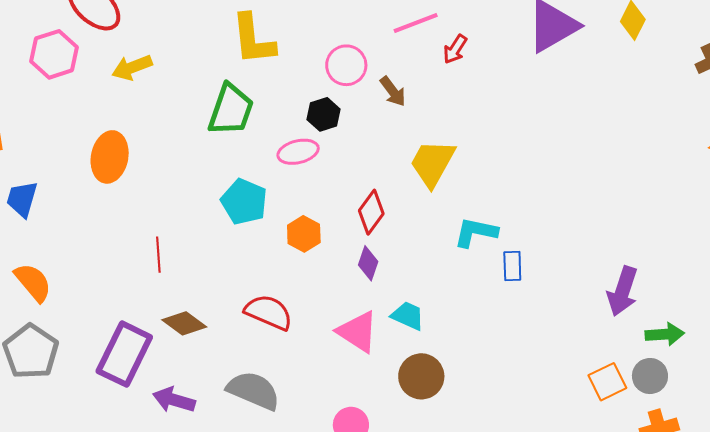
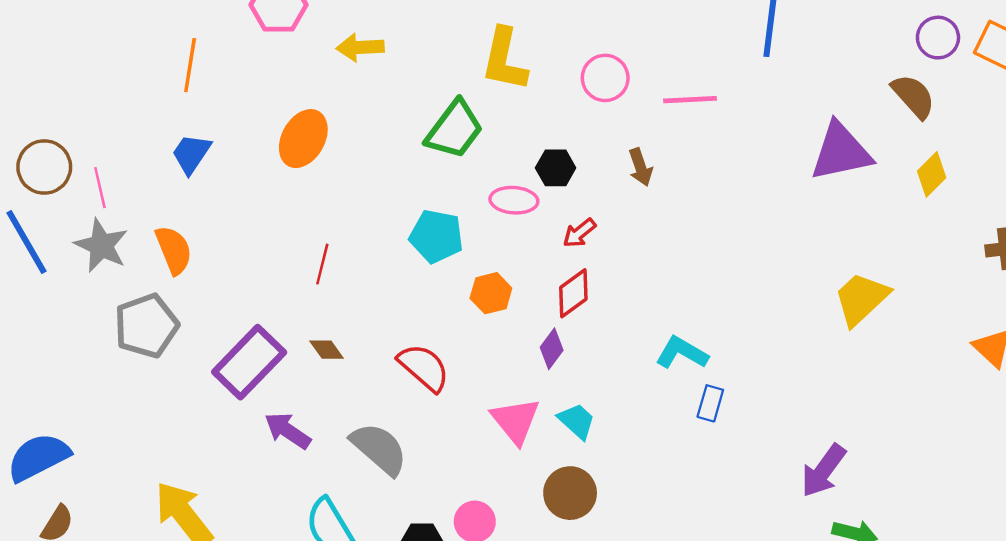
red arrow: (455, 49) -> (579, 233), moved
pink circle: (346, 65) -> (605, 78), moved
yellow trapezoid: (432, 163) -> (861, 299), moved
cyan pentagon: (244, 202) -> (436, 236), turned -30
brown diamond: (184, 323) -> (326, 350), size x0.7

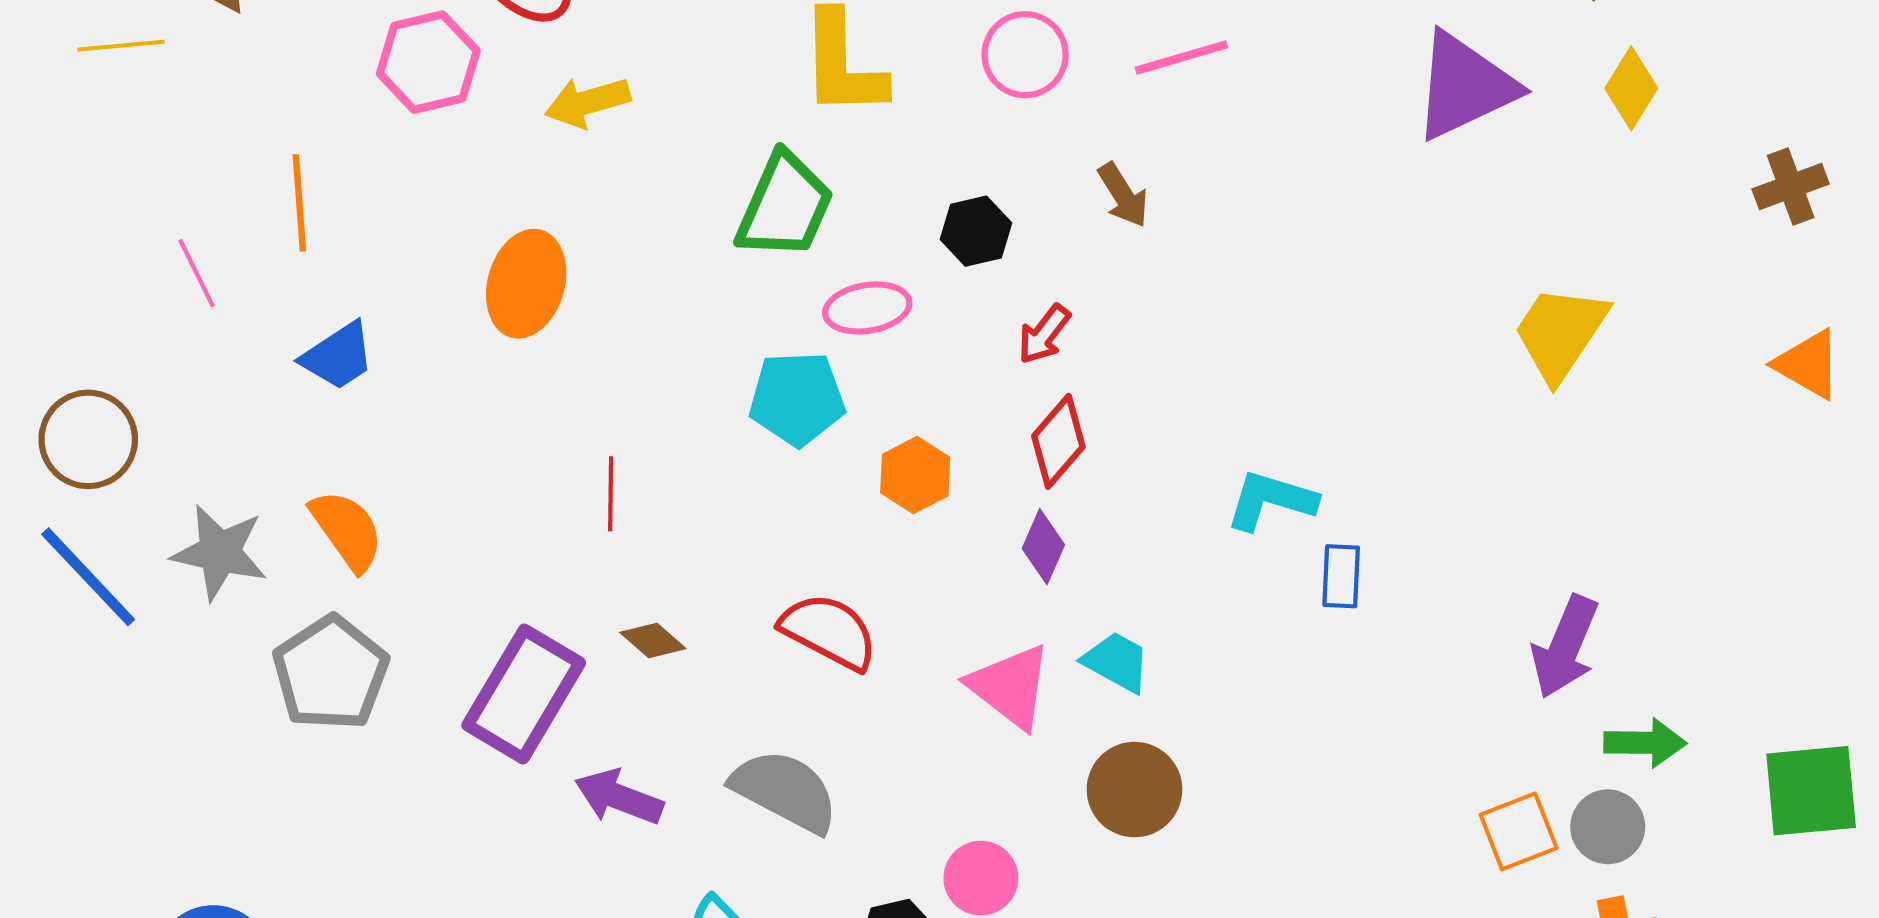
blue trapezoid: (191, 154) -> (338, 356), turned -144
pink line: (100, 188) -> (196, 273), moved
pink ellipse: (514, 200) -> (867, 308), moved

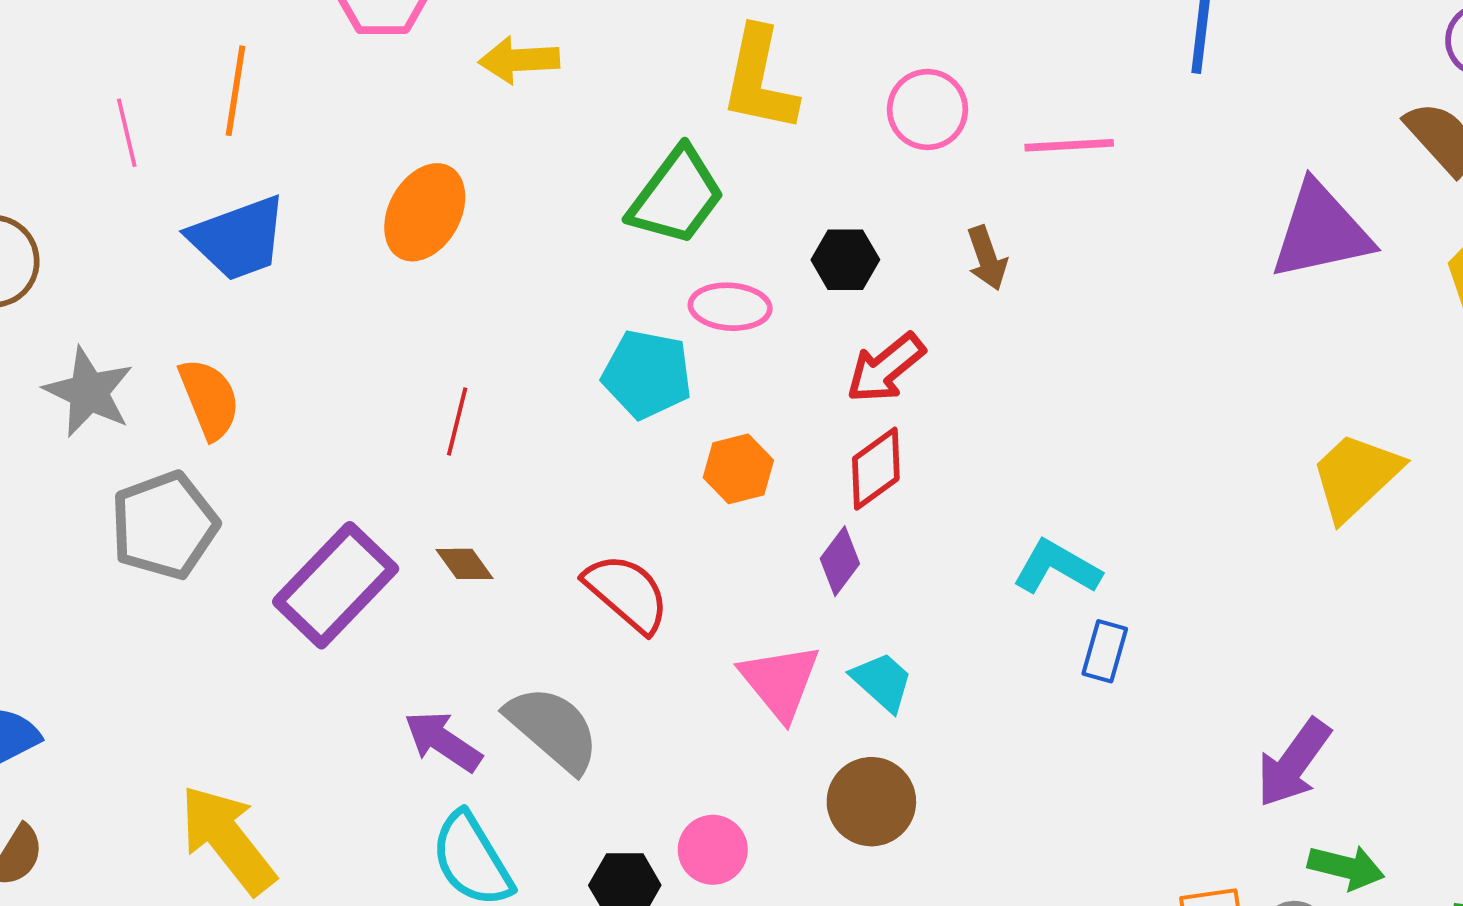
red arrow: (1044, 334) -> (886, 368), size x1.4
blue trapezoid: (338, 356) -> (238, 238), size x1.4
purple arrow: (619, 797) -> (443, 741), moved

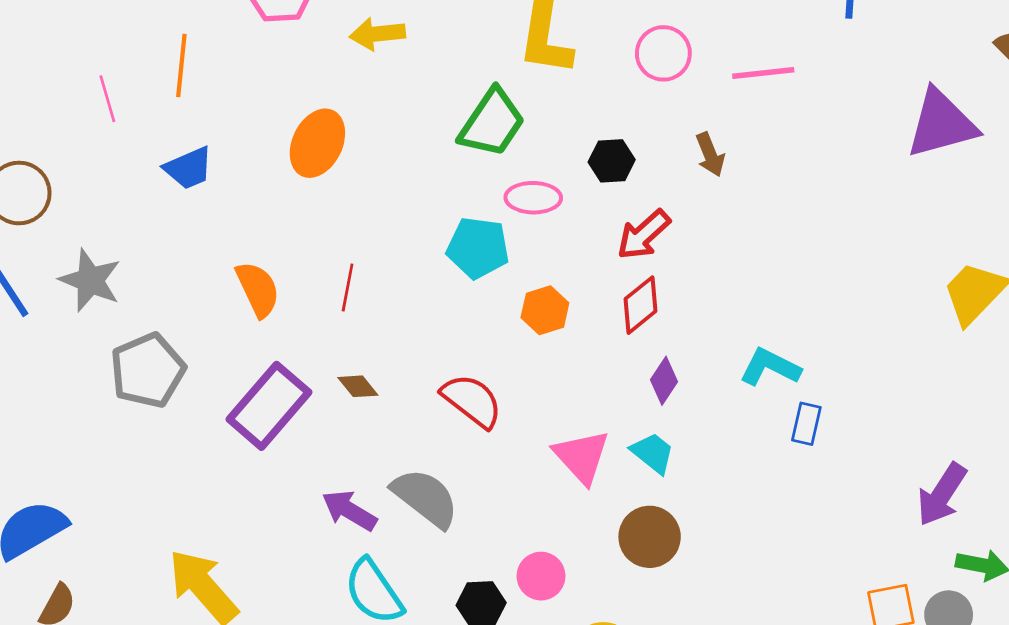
blue trapezoid: (238, 238) -> (189, 168), size x0.7
orange semicircle: (209, 399) -> (258, 289), moved
purple diamond: (840, 561) -> (664, 381), moved

